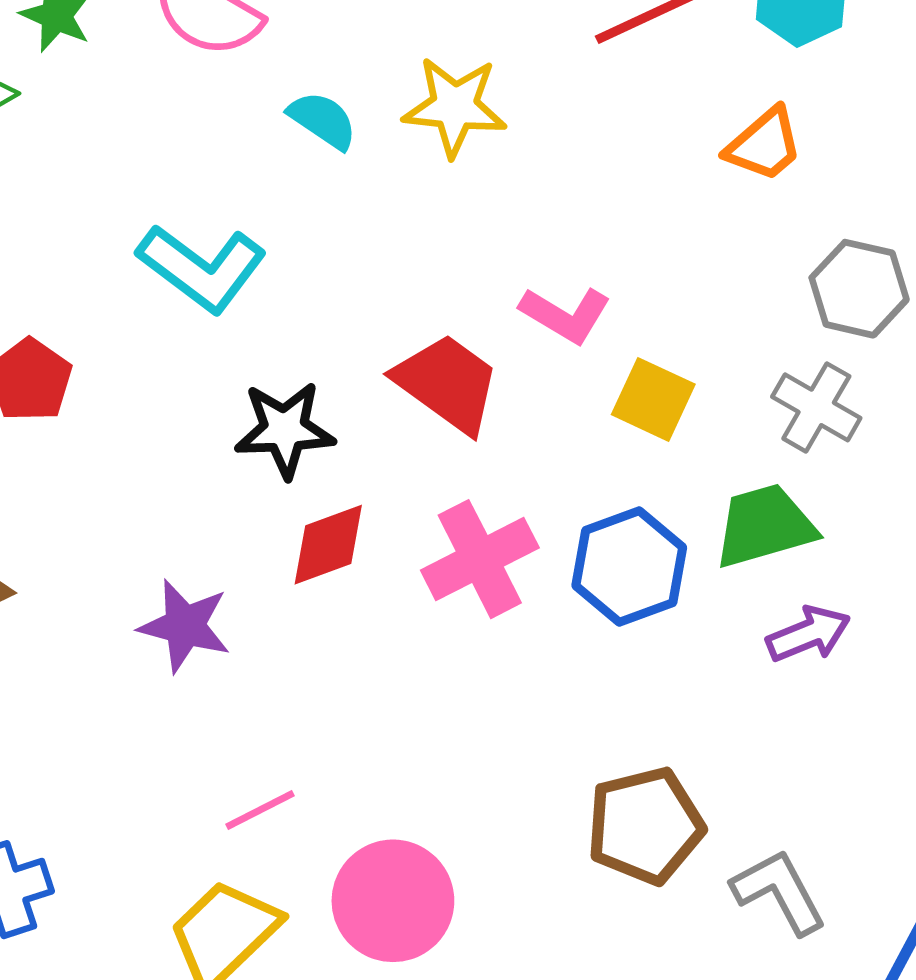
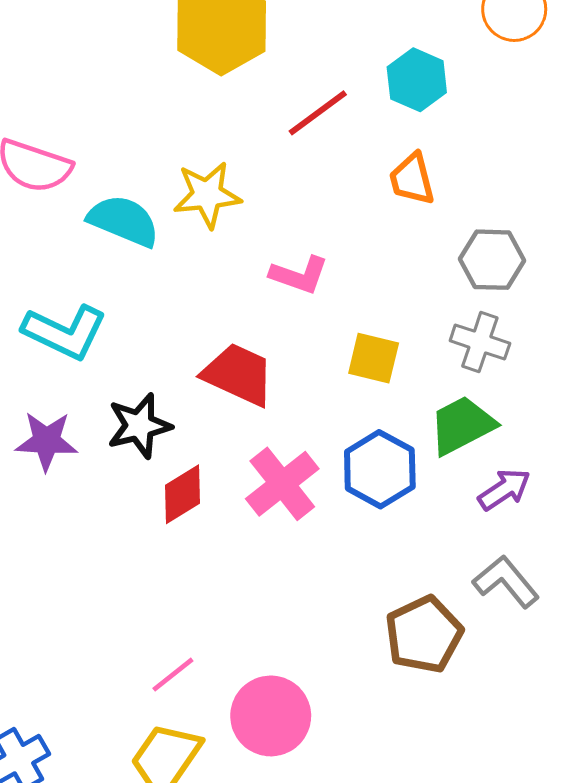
cyan semicircle: (323, 120) -> (124, 221), size x1.5
orange trapezoid: (764, 145) -> (412, 179), turned 128
pink L-shape: (565, 315) -> (299, 275), moved
purple star: (185, 626) -> (46, 441), moved
gray L-shape: (779, 892) -> (506, 582), moved

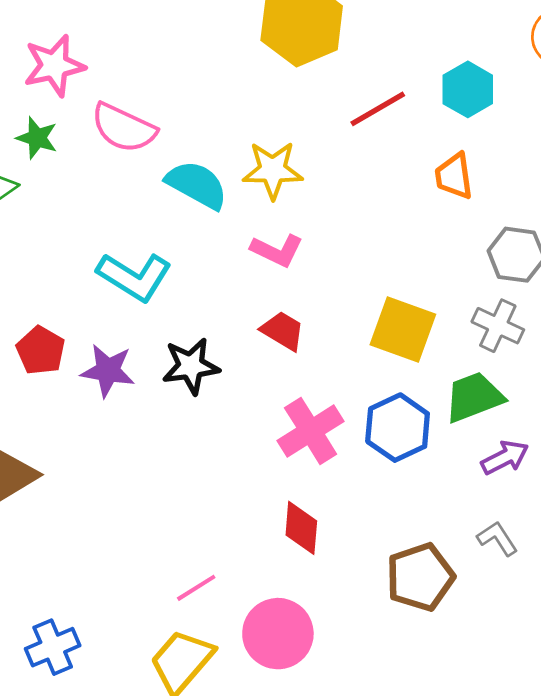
pink L-shape: (299, 275) -> (277, 250), moved
yellow square: (374, 358) -> (403, 330), size x1.4
red trapezoid: (238, 374) -> (283, 331), size x0.7
red diamond: (182, 494) -> (301, 528), moved, turned -60
gray L-shape: (506, 582) -> (497, 538), size x0.7

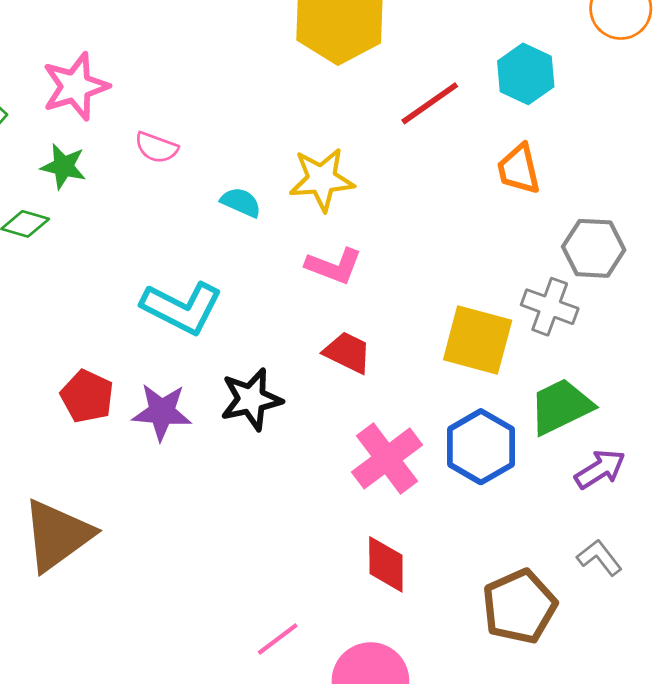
pink semicircle: (124, 128) -> (156, 148), size x0.6
cyan semicircle: (197, 185) -> (241, 202), size x0.6
gray cross: (498, 326) -> (550, 307), moved

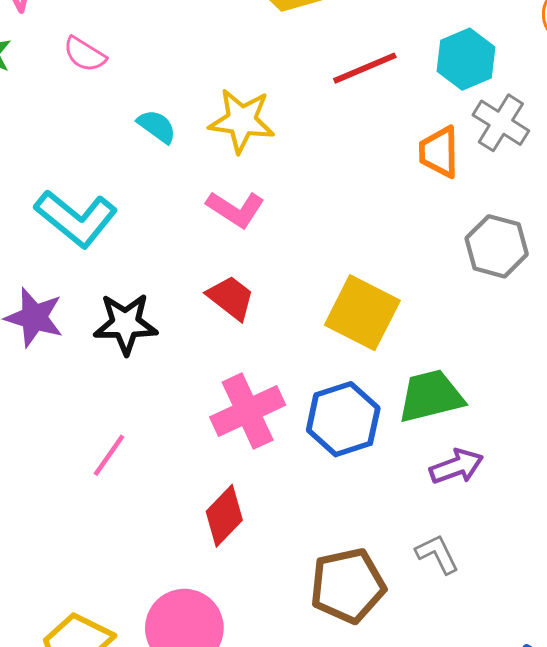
gray cross: (550, 307) -> (501, 123), moved
red diamond: (386, 564) -> (224, 516), turned 32
pink line: (278, 639) -> (109, 455), moved, turned -30

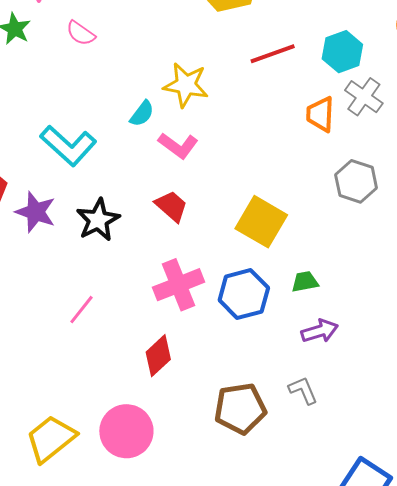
cyan semicircle: (157, 126) -> (142, 114), moved, turned 88
black star: (125, 324) -> (98, 220), turned -30
green trapezoid: (431, 396) -> (305, 282), size x0.6

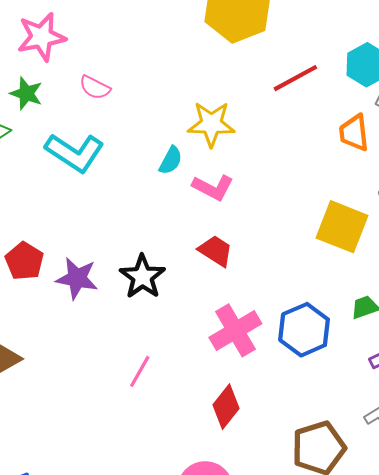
cyan L-shape: (68, 146) -> (75, 153), moved
yellow square: (261, 222) -> (342, 227), moved

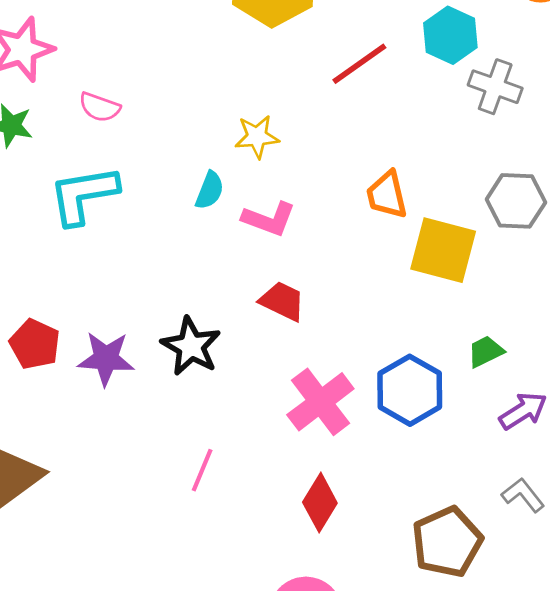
yellow star: (211, 124) -> (257, 137), size x0.7
orange trapezoid: (354, 133) -> (387, 195), moved
cyan L-shape: (75, 153) -> (83, 195), turned 144

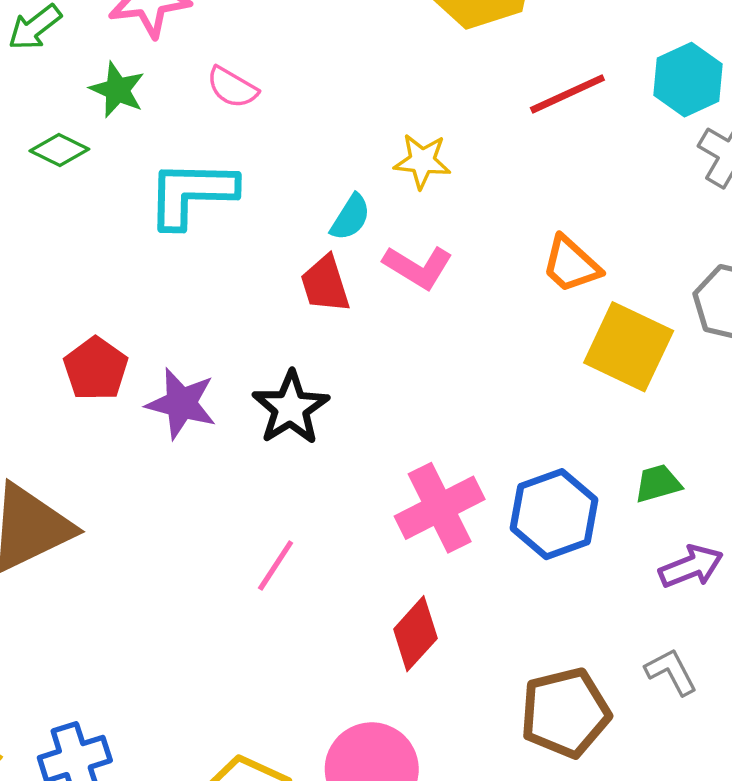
orange trapezoid: (387, 195) -> (571, 264), turned -45
red trapezoid: (282, 301) -> (325, 284), moved, turned -144

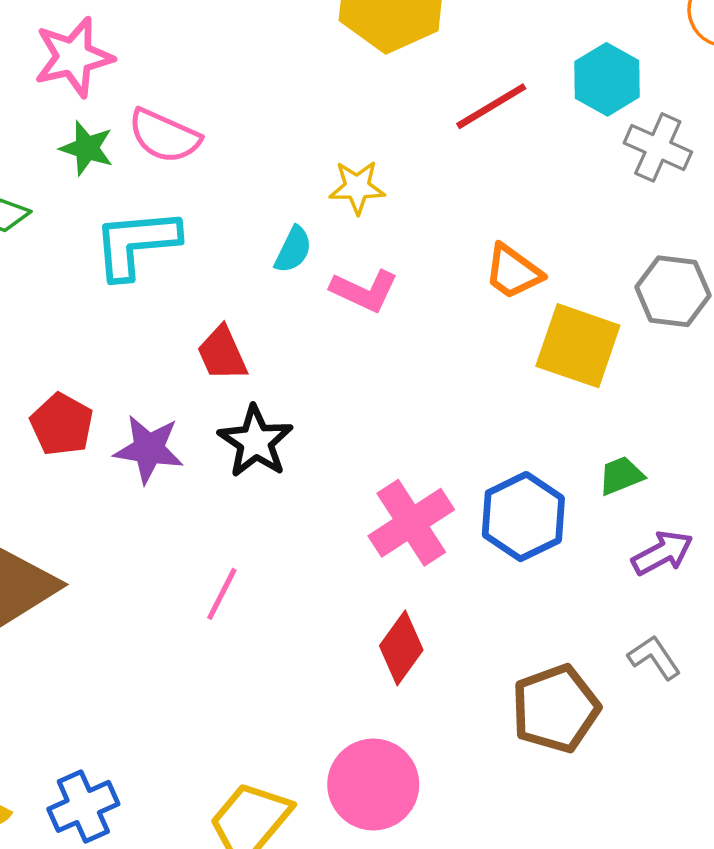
pink semicircle: (232, 87) -> (164, 136), size x1.4
green star: (117, 90) -> (87, 148), moved
red trapezoid: (325, 284) -> (222, 353), moved
pink line: (276, 565) -> (222, 594), moved

